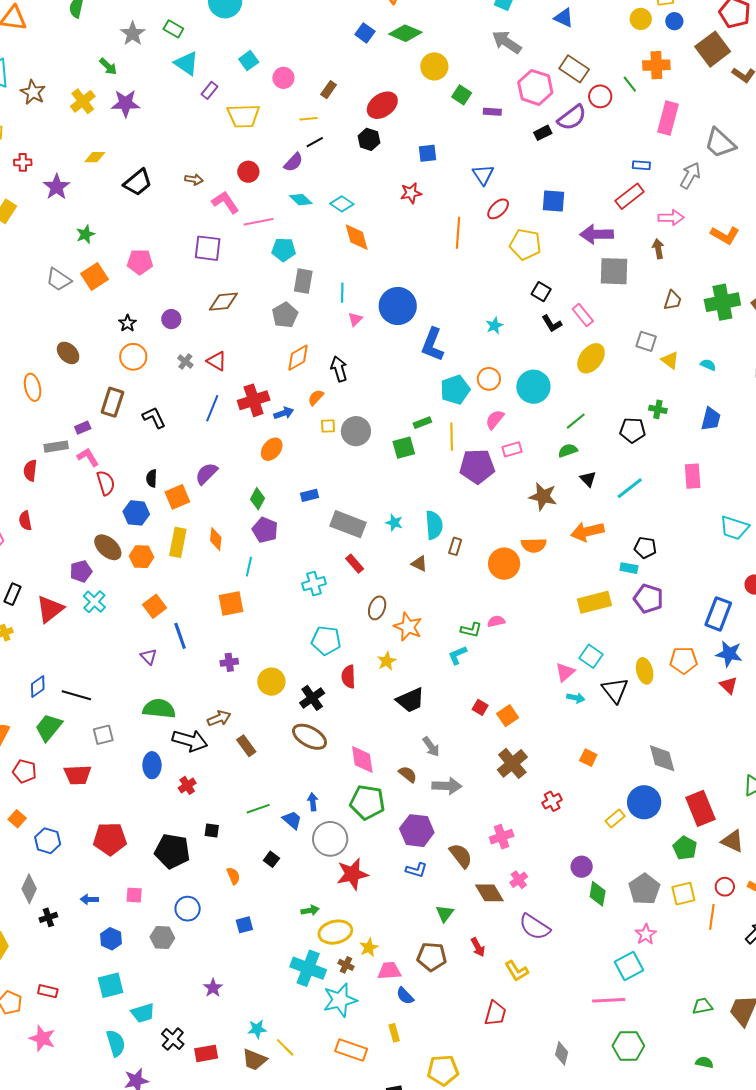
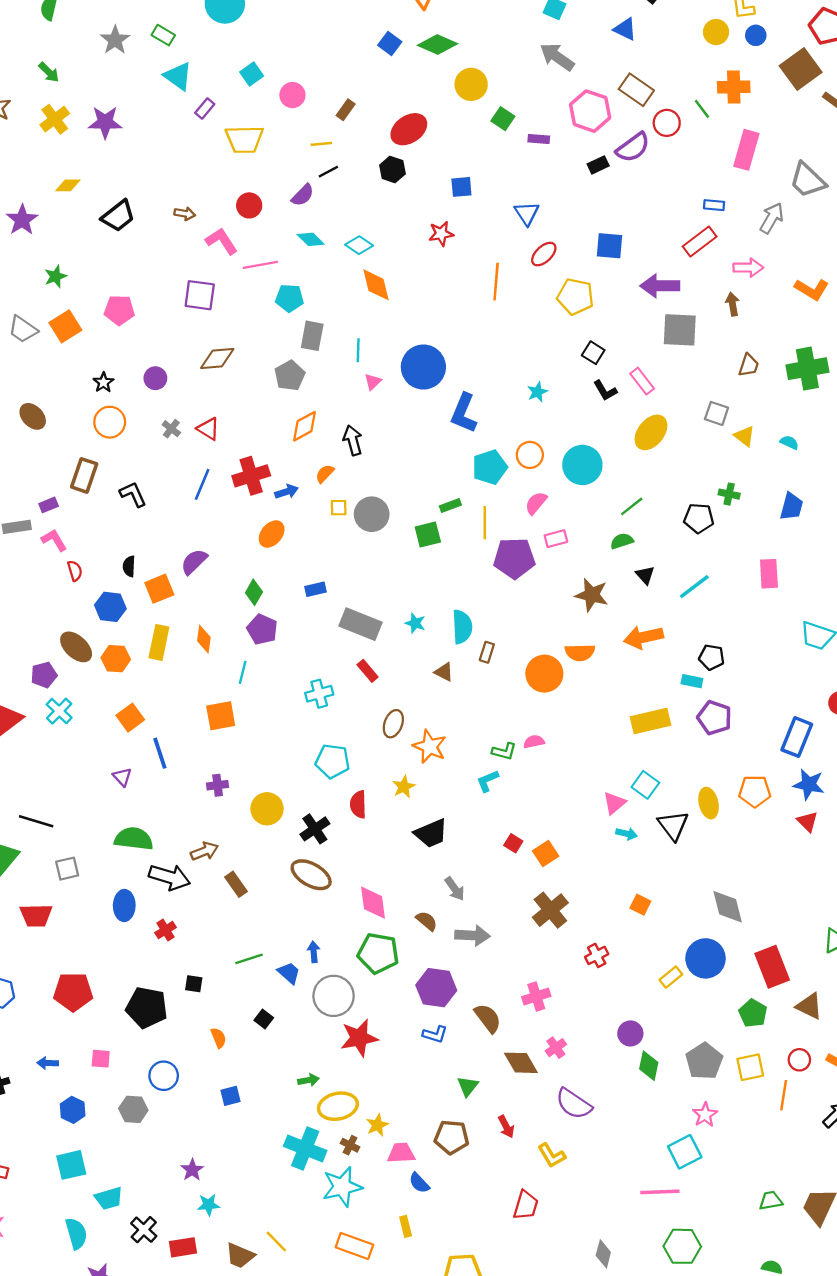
green arrow: (108, 66) -> (49, 72), moved
red semicircle: (106, 483) -> (75, 571), size x0.7
cyan star: (257, 1029) -> (209, 1205), moved

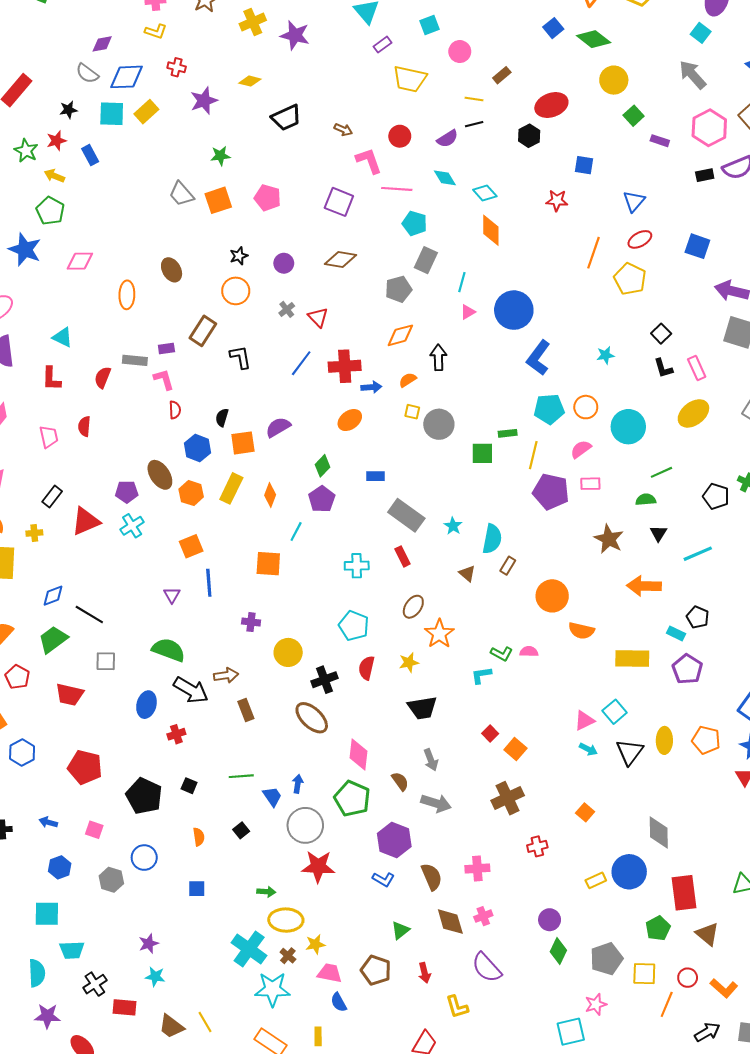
yellow pentagon: (575, 297) -> (630, 279), moved
orange semicircle: (580, 652) -> (581, 631), moved
orange square: (546, 853) -> (515, 749), turned -30

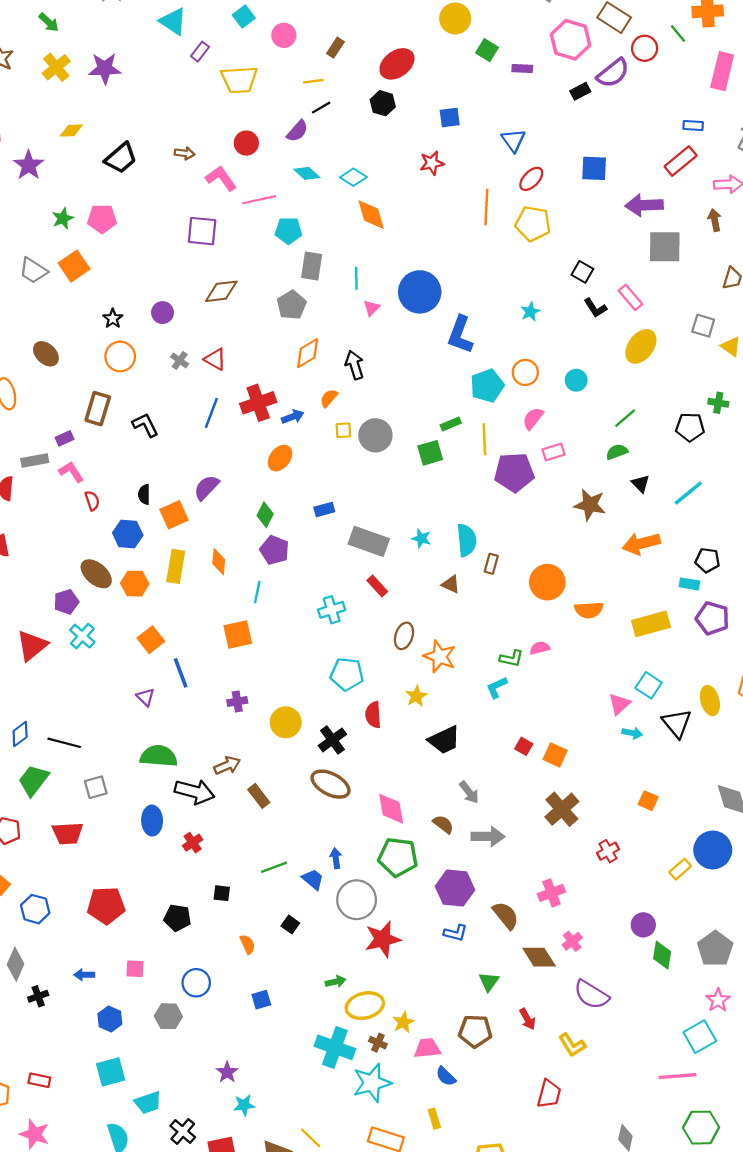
pink pentagon: (268, 198) -> (102, 219), moved
cyan circle: (628, 427) -> (576, 380), size x0.6
black pentagon: (144, 796) -> (177, 918), size x0.7

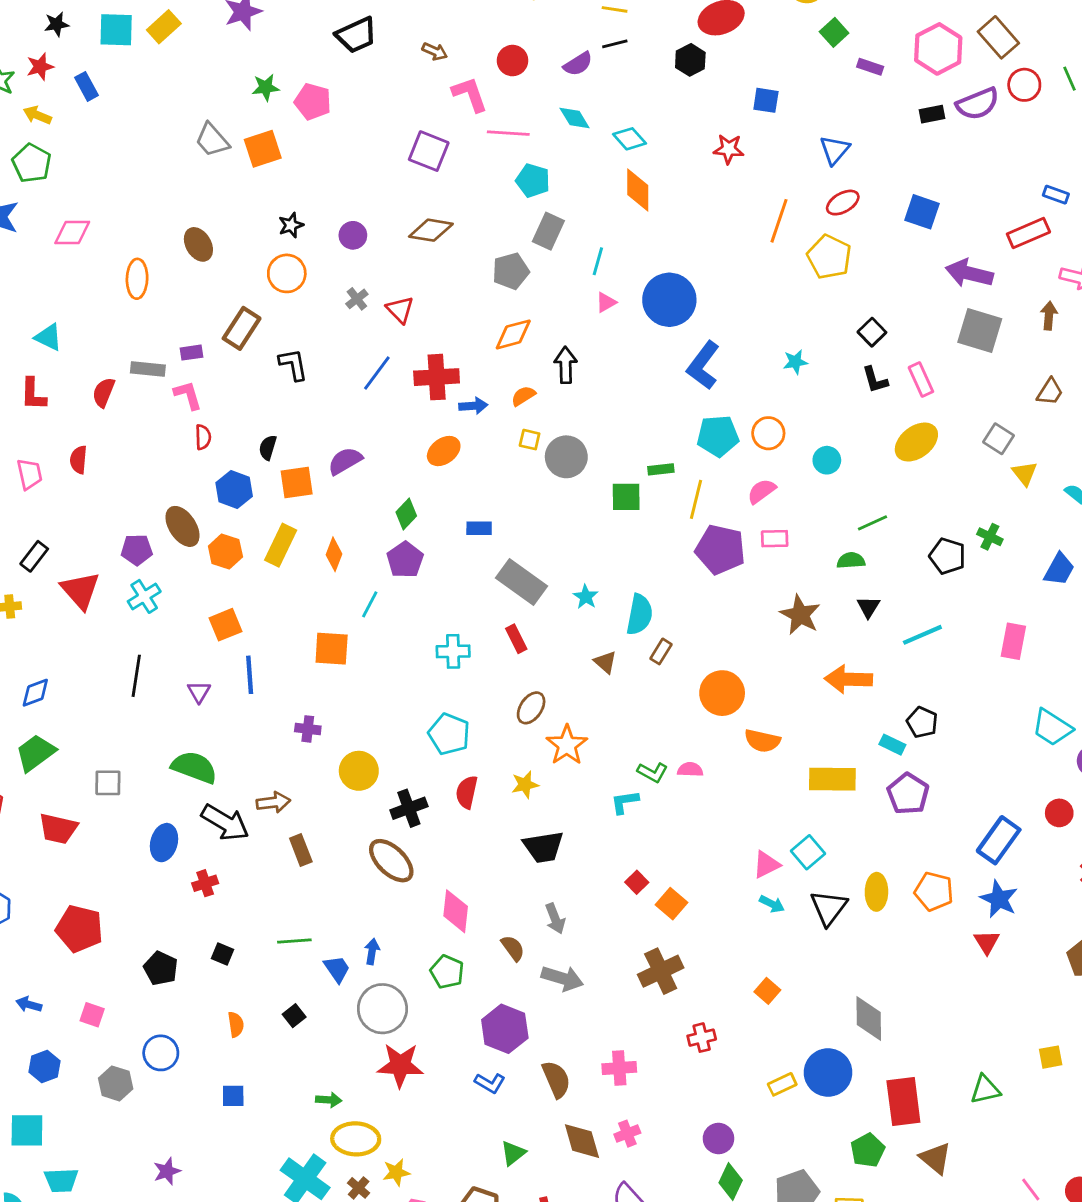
red triangle: (32, 646) -> (80, 590), turned -48
black line: (64, 743) -> (136, 676), moved, turned 68
green pentagon: (398, 857) -> (447, 972), size x0.7

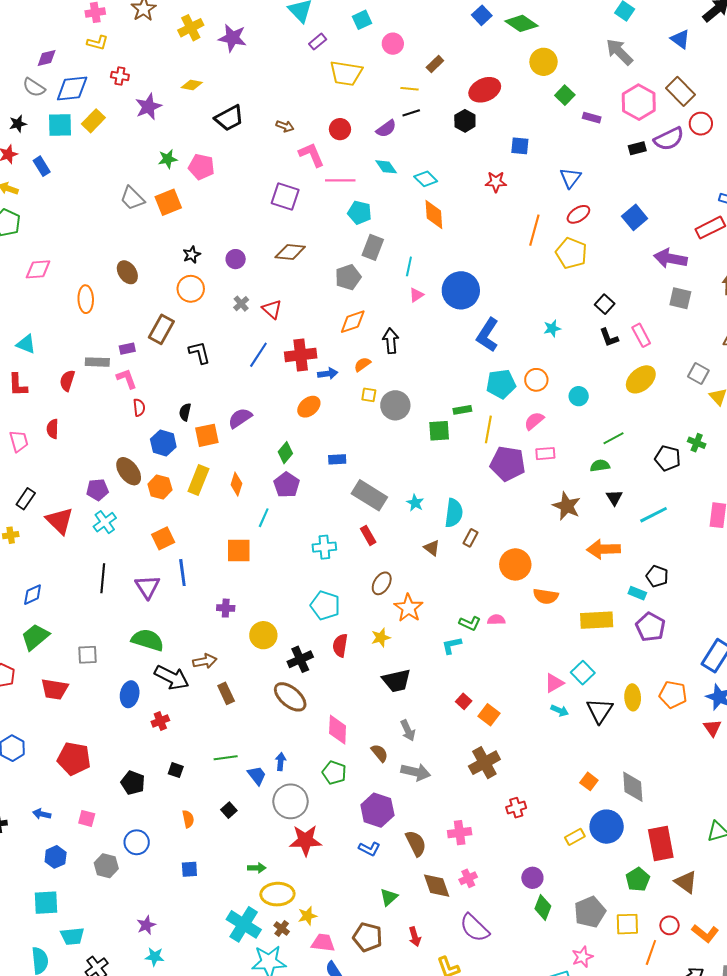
blue square: (922, 212) -> (635, 217), turned 35
gray square: (980, 330) -> (680, 298), size x0.7
purple triangle: (199, 692) -> (147, 587), size x1.5
orange square: (767, 991) -> (589, 781), moved

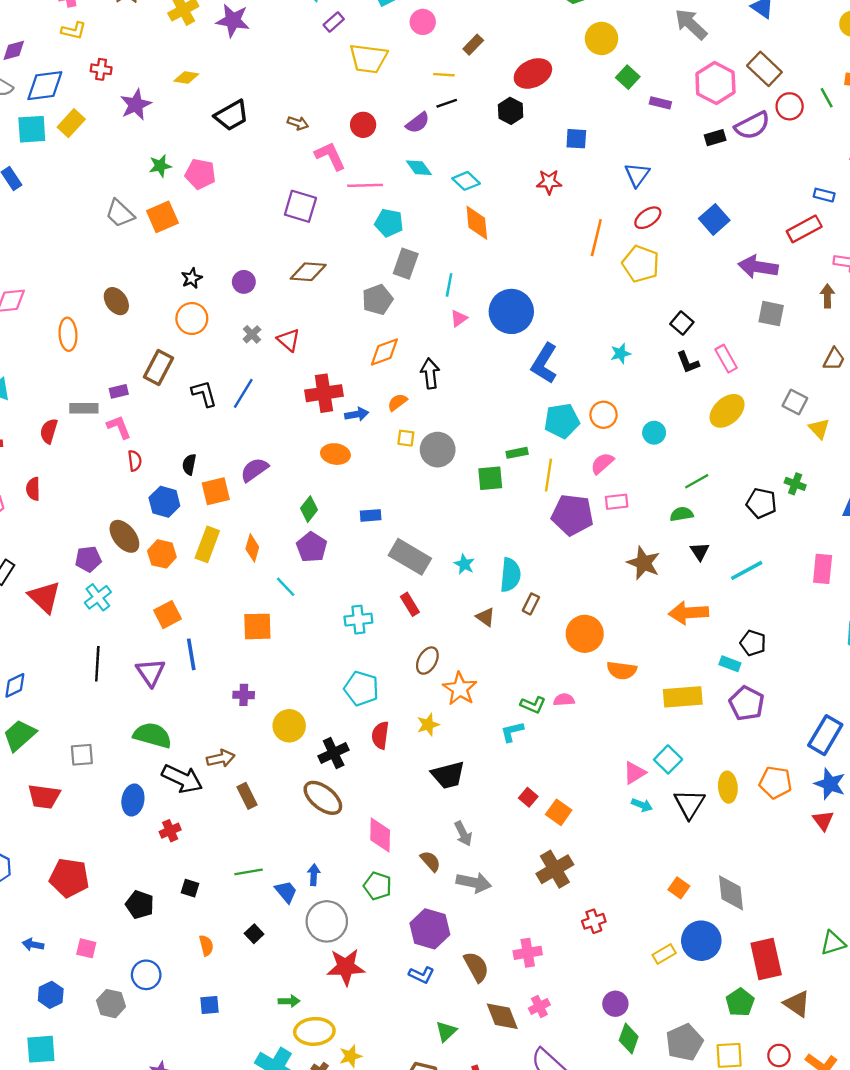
blue line: (258, 355) -> (243, 393), moved
orange ellipse: (309, 407) -> (335, 454), turned 50
cyan line: (264, 518) -> (286, 587), turned -66

